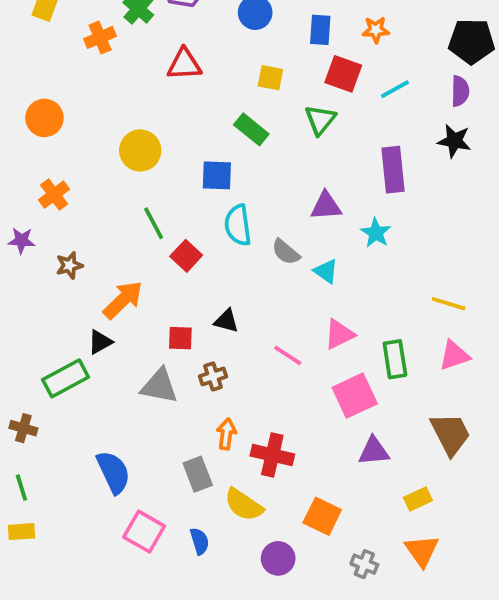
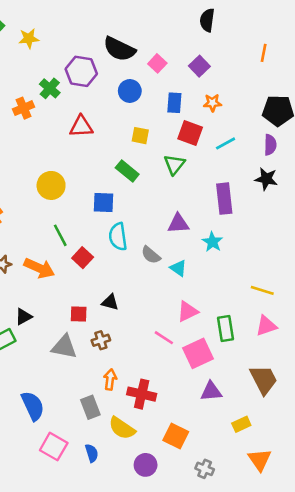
orange arrow: (123, 300) -> (39, 268), moved, turned 68
pink line: (288, 355) -> (164, 338), moved
orange triangle: (422, 551) -> (260, 460), moved

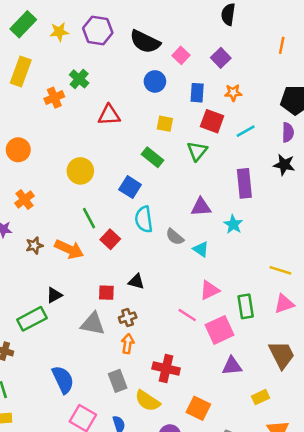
purple hexagon: (81, 71) -> (98, 31), moved
blue square: (104, 203) -> (130, 187), turned 30
orange arrow: (110, 380) -> (128, 344), moved

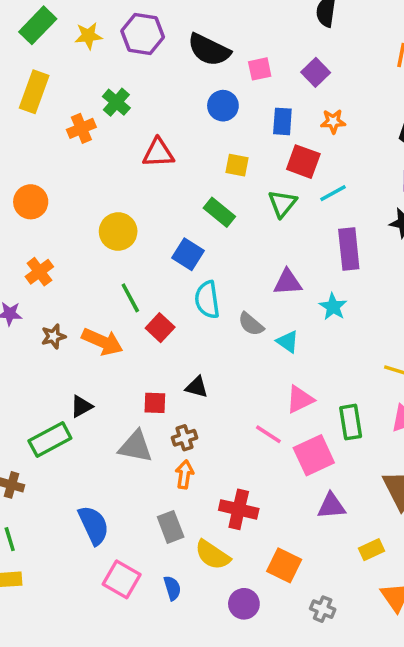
pink square: (181, 55) -> (260, 69), turned 35
cyan line: (246, 131) -> (333, 193), moved

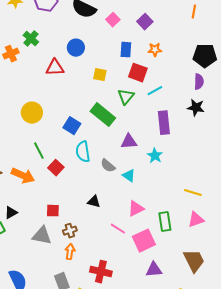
pink square: (260, 69) -> (113, 20), turned -32
blue circle: (223, 106) -> (76, 48), moved
green rectangle: (219, 212) -> (103, 115), moved, size x1.4
black triangle: (197, 387) -> (94, 202), moved

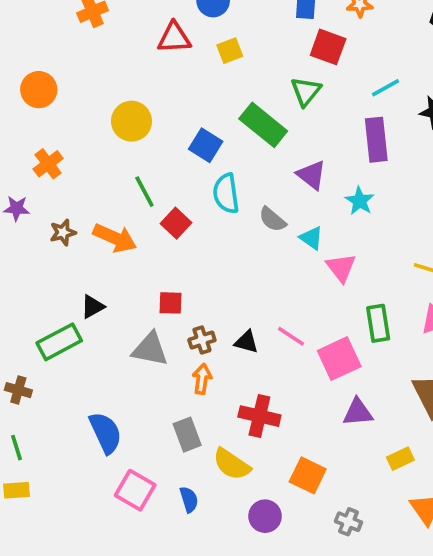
yellow square: (100, 75) -> (230, 51), moved, turned -32
cyan line: (155, 91) -> (386, 88), moved
purple triangle: (129, 142) -> (311, 175), turned 42
black triangle: (94, 202) -> (246, 342), moved
pink triangle: (136, 209) -> (341, 268), moved, turned -42

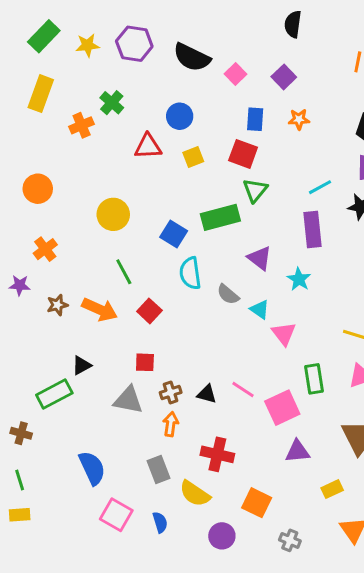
red square: (328, 47) -> (243, 154), moved
green rectangle: (263, 125) -> (220, 217), turned -54
red square: (176, 223) -> (149, 311), moved

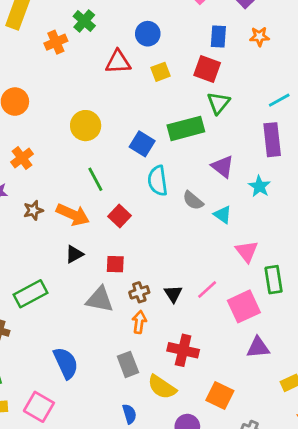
pink triangle: (284, 334) -> (247, 251), moved
black triangle: (82, 365) -> (74, 254), moved
pink line: (243, 389) -> (207, 290), turned -75
black triangle: (207, 394) -> (173, 294), turned 42
pink square: (116, 515) -> (39, 407), moved

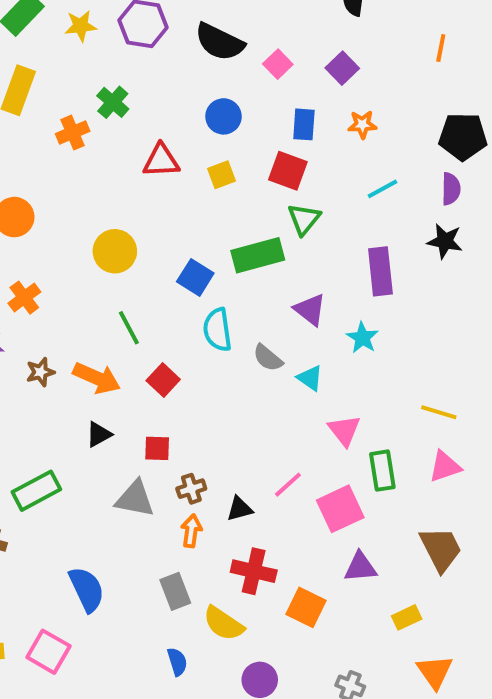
blue circle: (148, 34) -> (224, 116), moved
cyan line: (279, 100) -> (382, 189), moved
black triangle: (173, 294) -> (240, 509), moved, turned 48
orange square: (220, 396) -> (306, 607), moved

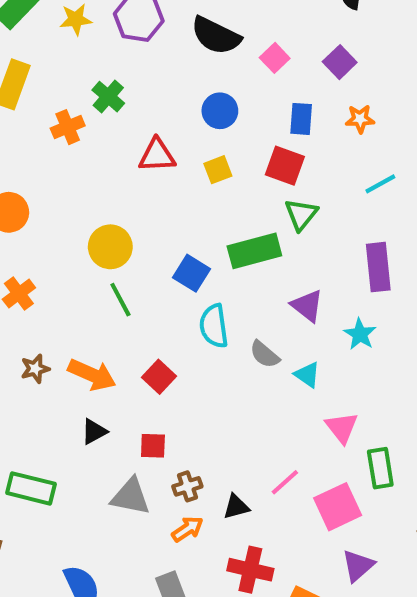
green line: (129, 328) -> (120, 300), moved
green rectangle: (36, 491) -> (31, 488), turned 42
orange arrow: (191, 531) -> (187, 529), turned 48
purple triangle: (360, 567) -> (358, 566), turned -36

